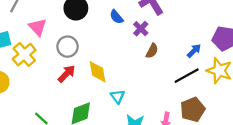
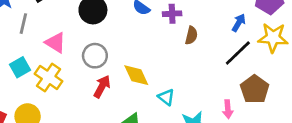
purple cross: (141, 29) -> (172, 14), turned -32

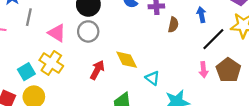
blue arrow: (239, 23) -> (201, 15), moved, turned -40
gray circle: (95, 56) -> (88, 31), moved
cyan square: (20, 67) -> (26, 72), moved
pink arrow: (228, 109) -> (203, 70), moved

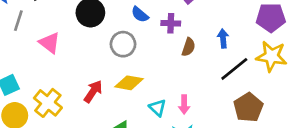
gray circle: (88, 31) -> (123, 44), moved
yellow diamond: (127, 60) -> (129, 83), turned -60
yellow cross: (51, 63) -> (48, 103), moved
pink arrow: (203, 70) -> (184, 105), moved

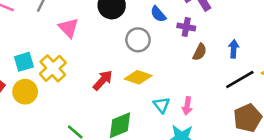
yellow cross: (48, 103) -> (53, 68), moved

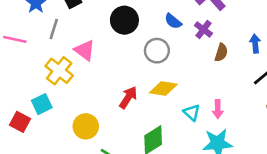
purple cross: (186, 27) -> (203, 29), turned 36
cyan square: (24, 62) -> (42, 104), moved
yellow cross: (53, 68) -> (59, 71), moved
yellow circle: (25, 92) -> (86, 126), moved

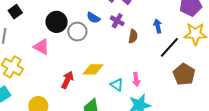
pink triangle: (85, 50) -> (41, 47), moved
gray circle: (157, 51) -> (77, 32), moved

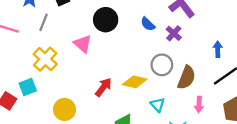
gray circle: (77, 32) -> (162, 65), moved
brown semicircle: (133, 36) -> (186, 78), moved, size x1.5
pink arrow: (136, 79) -> (199, 105), moved

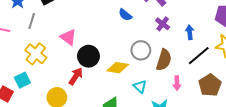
black circle: (106, 20) -> (88, 56), moved
purple cross: (174, 33) -> (163, 24), moved
red arrow: (103, 87) -> (76, 76), moved

